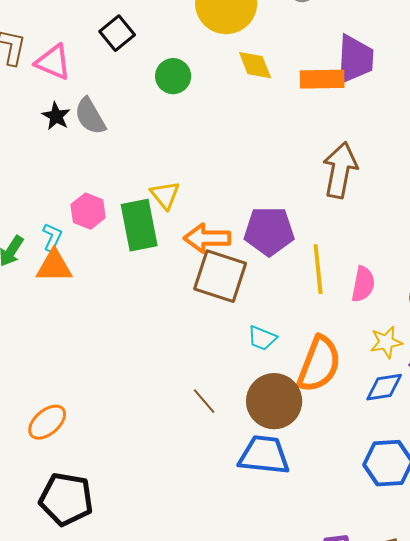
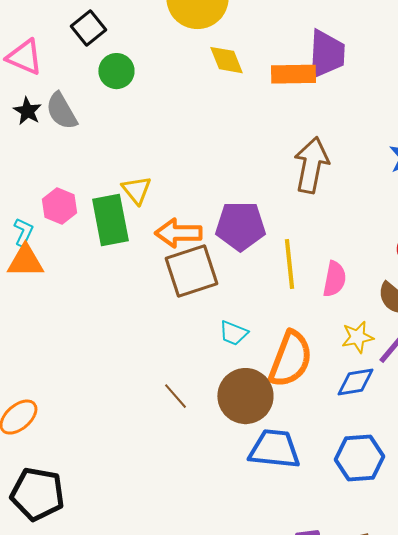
green circle: (173, 76) -> (116, 71), moved
brown square: (220, 276) -> (191, 271), turned -36
blue trapezoid: (264, 455) -> (274, 449), moved

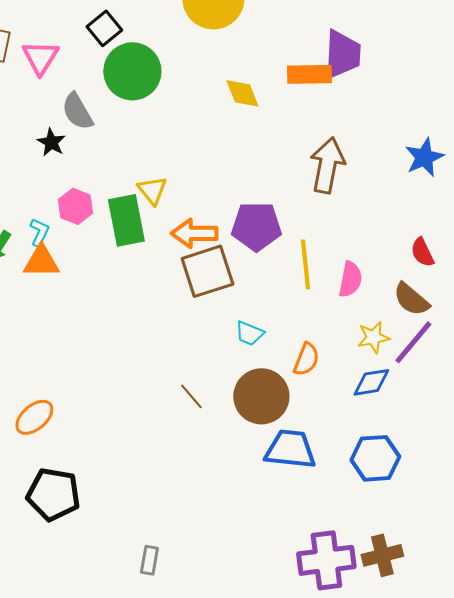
pink triangle: (24, 57) -> (40, 57), turned 39
yellow diamond: (226, 60) -> (242, 93), moved
green circle: (116, 71) -> (132, 71), size x1.6
black star: (27, 111) -> (51, 142), moved
orange semicircle: (290, 359) -> (306, 359), size x0.6

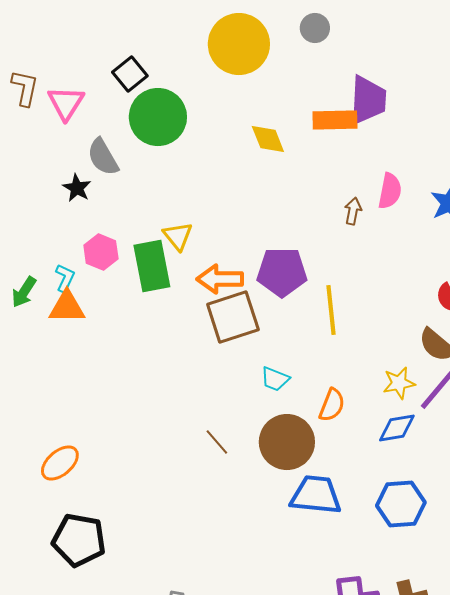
brown arrow: (327, 165) -> (353, 211), size x0.5
pink semicircle: (350, 279) -> (390, 191), moved

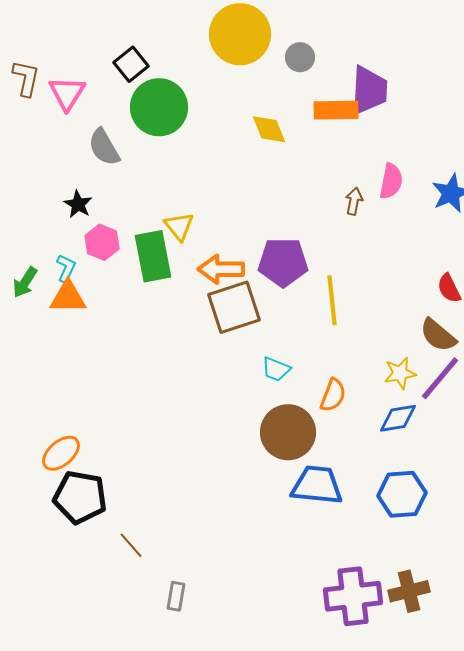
gray circle: (315, 28) -> (300, 57), moved
black star: (77, 188) -> (78, 204), moved
brown line: (217, 442) -> (131, 545), moved
black pentagon: (79, 540) -> (80, 497), moved

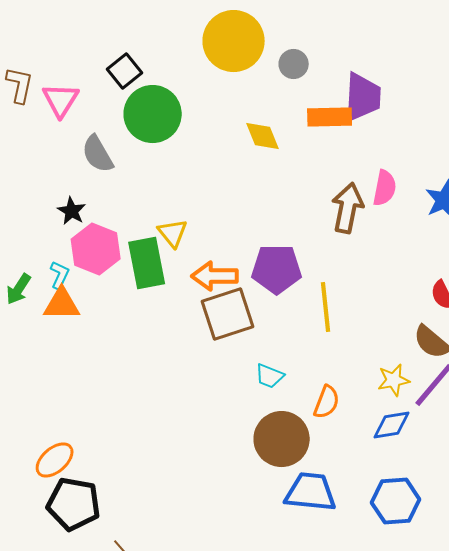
brown arrow: (354, 201) -> (348, 208), size x1.8
pink hexagon: (102, 242) -> (96, 249), size x1.4

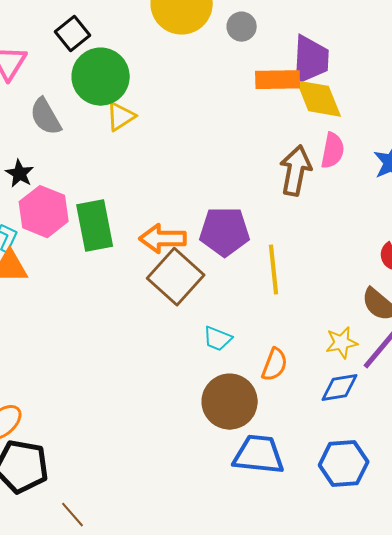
yellow diamond: (263, 136) -> (319, 99), moved, size x1.4
yellow triangle: (173, 233) -> (121, 117), moved, turned 36
brown square: (228, 314) -> (176, 277), turned -30

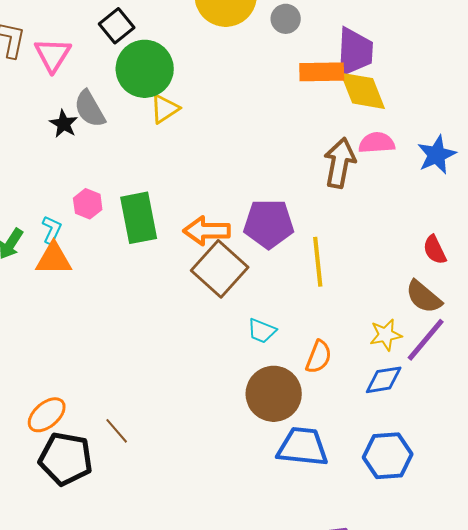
pink semicircle: (333, 151) -> (377, 143), turned -105
black star: (20, 174) -> (64, 124), moved
pink hexagon: (44, 212) -> (88, 204), size x0.6
brown line: (73, 515) -> (117, 431), moved

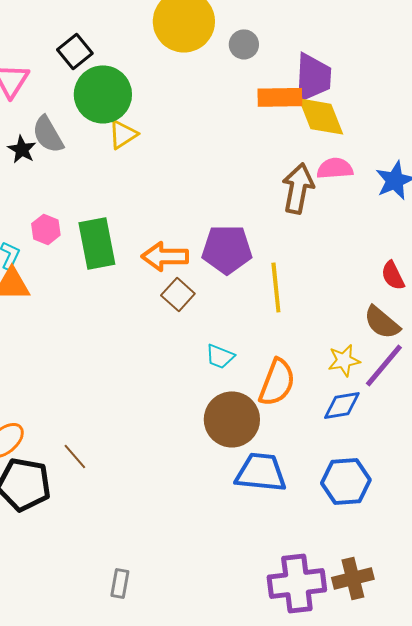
brown square: (220, 269) -> (178, 294), size x0.6
orange semicircle: (319, 357) -> (277, 382), size x1.4

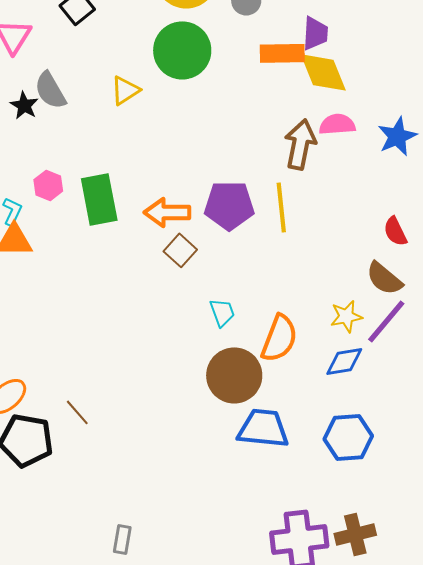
purple trapezoid: (313, 77) -> (315, 33), size x0.7
green circle: (103, 94) -> (182, 50), moved
yellow line: (276, 287) -> (281, 207), moved
cyan trapezoid: (220, 356) -> (222, 312), turned -132

